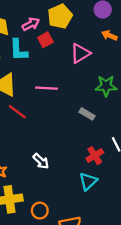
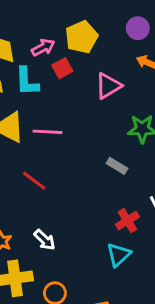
pink line: (47, 88) -> (48, 132), moved
red line: (17, 112) -> (34, 181), moved
white arrow: (41, 161) -> (45, 240), moved

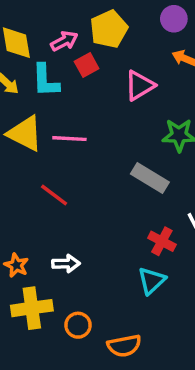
gray rectangle: (117, 166) -> (150, 178), size x1.5
red cross: (127, 221) -> (162, 241), turned -30
white arrow: (45, 240) -> (66, 264), turned -45

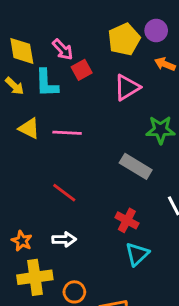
yellow pentagon: (109, 29) -> (124, 39), moved
pink arrow: (64, 41) -> (63, 50), turned 75
yellow triangle: (25, 133) -> (29, 128), size x0.7
red line: (54, 195) -> (64, 193), moved
red cross: (162, 241) -> (127, 220), moved

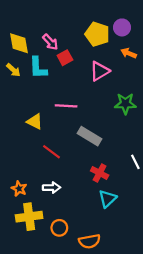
yellow pentagon: (124, 39) -> (97, 34), turned -30
yellow triangle: (29, 128) -> (35, 121), moved
pink line: (67, 133) -> (66, 106), moved
gray rectangle: (136, 166) -> (90, 136), moved

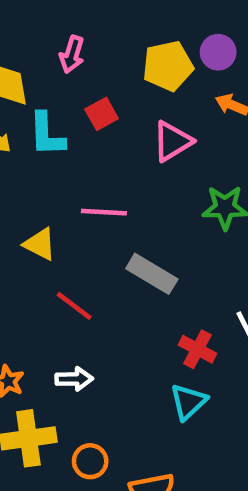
yellow pentagon: (97, 34) -> (168, 66), turned -30
pink arrow: (50, 42) -> (72, 54), moved, turned 60
red cross: (100, 173) -> (198, 349), moved

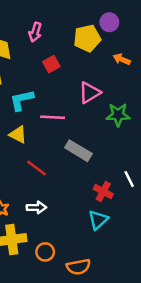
purple circle: (218, 52) -> (109, 22), moved
cyan L-shape: (47, 134) -> (22, 100), moved, turned 80
pink triangle: (172, 141) -> (90, 93), moved

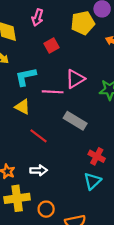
pink triangle: (90, 93) -> (75, 79), moved

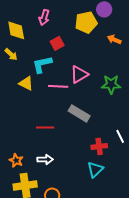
cyan L-shape: (26, 77) -> (42, 64), moved
yellow triangle: (22, 107) -> (26, 83), moved
red line: (39, 136) -> (45, 127), turned -36
red cross: (97, 156) -> (99, 146), turned -35

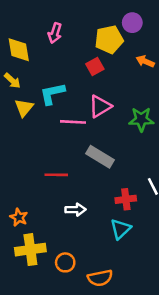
red square: (57, 43) -> (95, 66), moved
yellow triangle: (26, 83) -> (24, 108), moved, turned 42
white arrow: (45, 159) -> (76, 210), moved

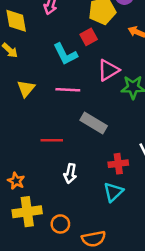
cyan L-shape: (52, 94) -> (65, 54), moved, turned -105
pink triangle: (100, 106) -> (108, 70), moved
yellow triangle: (24, 108) -> (26, 89), moved
white arrow: (76, 210) -> (70, 173), turned 102

